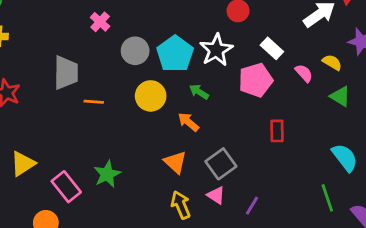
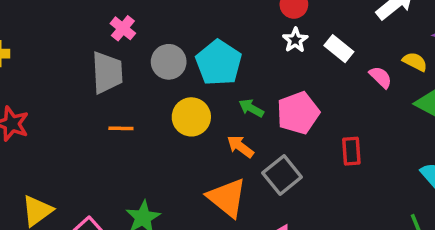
white star: (216, 50) -> (295, 40), moved, size x0.6
gray trapezoid: (66, 73) -> (107, 73), moved
pink pentagon: (256, 80) -> (298, 113), moved
orange triangle: (175, 162) -> (227, 198), size x1.4
gray square: (221, 164) -> (282, 175), moved

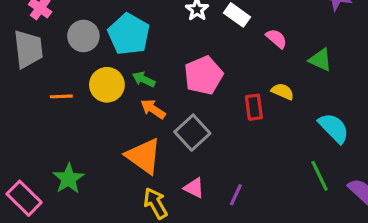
yellow semicircle: (415, 62) -> (283, 91), moved
green arrow: (251, 108) -> (144, 79), moved
orange line: (121, 128) -> (61, 96), moved

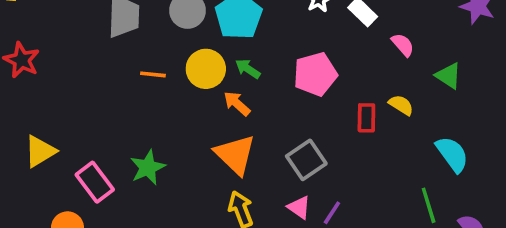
orange arrow: (153, 109) -> (237, 103), moved
gray square: (192, 133) -> (306, 160), moved
pink triangle: (194, 188) -> (299, 207), moved

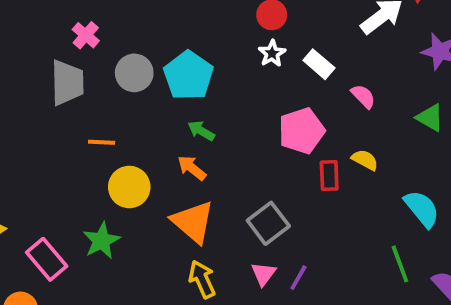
yellow circle: (206, 69) -> (129, 187), moved
pink pentagon: (315, 74) -> (302, 131), moved
green triangle: (448, 76) -> (430, 118), moved
pink triangle: (299, 207) -> (263, 274), turned 35

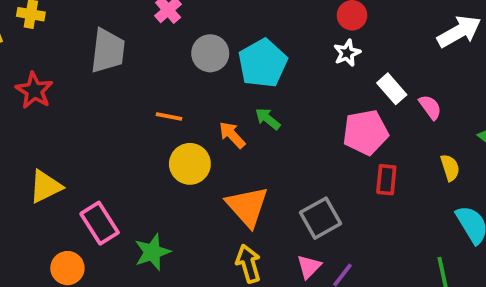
white rectangle: (319, 64) -> (392, 89), moved
gray trapezoid: (67, 83) -> (108, 51), moved
yellow semicircle: (365, 160) -> (450, 168), moved, turned 36
orange arrow: (192, 168) -> (232, 135), moved
green star: (101, 241) -> (152, 252), moved

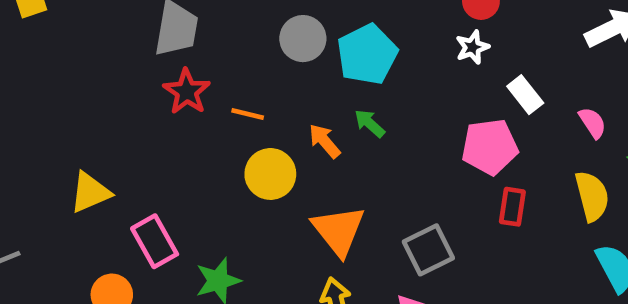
red star: (34, 90) -> (187, 92), moved
pink semicircle: (430, 107) -> (592, 123), moved
yellow semicircle: (450, 168) -> (592, 196), size x1.5

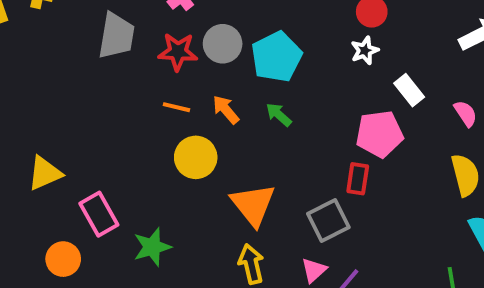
red star: (187, 92) -> (178, 52), moved, turned -30
orange arrow: (325, 141) -> (226, 110), moved
red rectangle: (512, 207) -> (358, 179), moved

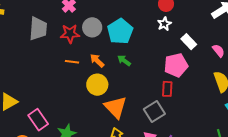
yellow circle: (196, 157) -> (97, 85), moved

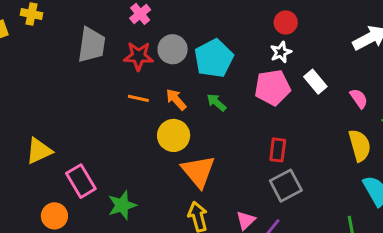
pink pentagon: (176, 65) -> (272, 87), moved
gray square: (154, 112) -> (286, 186), moved

